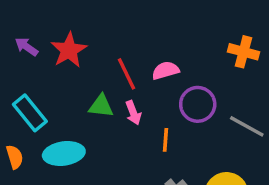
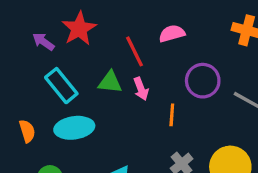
purple arrow: (27, 47) -> (43, 42), moved
pink semicircle: (165, 70) -> (172, 34), moved
cyan rectangle: (30, 113) -> (61, 86), moved

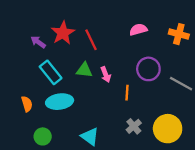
pink semicircle: (172, 34) -> (138, 30), moved
red line: (134, 51) -> (91, 40), moved

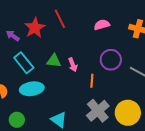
red line: (91, 40) -> (60, 19), moved
gray cross: (134, 126) -> (98, 111), size x1.6

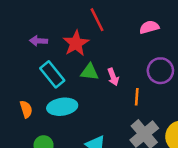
red star: (35, 28) -> (76, 43), moved
purple arrow: (13, 36) -> (39, 41), turned -32

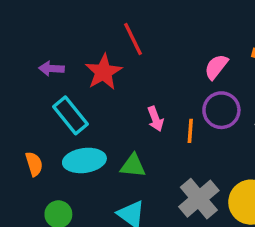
pink semicircle: (149, 27) -> (216, 67), moved, turned -36
green triangle: (90, 72) -> (133, 166), moved
orange line: (137, 97) -> (190, 131), moved

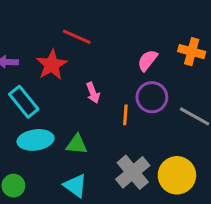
red line: (133, 39) -> (77, 37), turned -40
pink arrow: (156, 119) -> (93, 93), moved

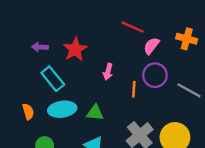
red line: (77, 37) -> (133, 27), moved
pink arrow: (93, 93) -> (108, 72), turned 35

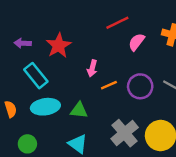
red line: (133, 27) -> (117, 23), turned -50
purple circle: (155, 75) -> (140, 86), moved
orange line: (134, 89) -> (109, 85), moved, turned 63

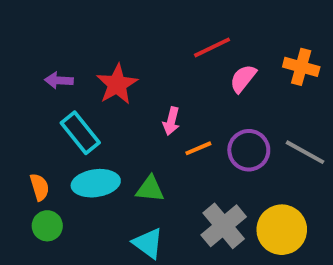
green circle: (27, 144) -> (47, 226), moved

